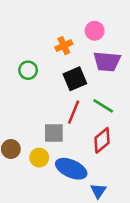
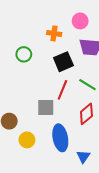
orange cross: (64, 46) -> (54, 33), turned 32
yellow circle: (39, 158) -> (27, 140), moved
blue ellipse: (71, 169) -> (60, 138), turned 55

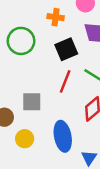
green circle: (24, 54) -> (21, 41), size x1.5
gray square: (46, 108) -> (32, 102), moved

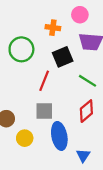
red line: (65, 81) -> (44, 81), moved
gray square: (32, 102) -> (44, 111), moved

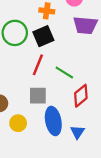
black square: (63, 57) -> (43, 36), moved
green line: (87, 81) -> (64, 73), moved
blue triangle: (83, 155) -> (78, 132), moved

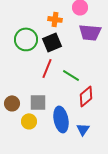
gray square: (38, 96) -> (38, 102), moved

